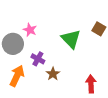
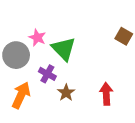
green triangle: (71, 39) -> (64, 49), moved
red arrow: (91, 84) -> (106, 94), moved

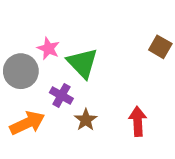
orange arrow: (21, 95) -> (27, 123), turned 40

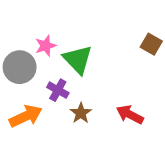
pink star: (48, 48) -> (46, 46), turned 30
red arrow: (138, 121) -> (130, 115), turned -60

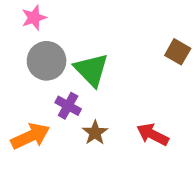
pink star: (46, 46) -> (34, 18), moved
gray circle: (20, 67) -> (47, 61), moved

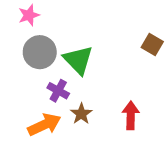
red arrow: (153, 134) -> (131, 115), turned 64
orange arrow: (30, 136) -> (44, 125), moved

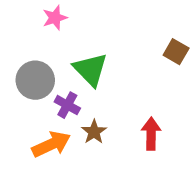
pink star: (29, 15) -> (55, 18), moved
gray circle: (40, 52) -> (35, 80), moved

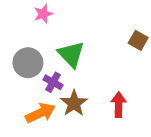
brown star: (94, 132) -> (74, 103), size x1.4

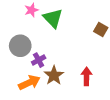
green triangle: (71, 54) -> (53, 18), moved
purple cross: (53, 82) -> (39, 60), turned 32

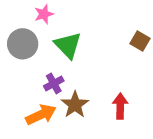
green triangle: (53, 18) -> (68, 45), moved
gray circle: (20, 46) -> (23, 44), moved

